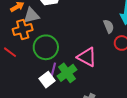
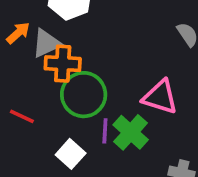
orange cross: (23, 30) -> (63, 64), moved, turned 30
white square: (47, 80) -> (71, 154), moved

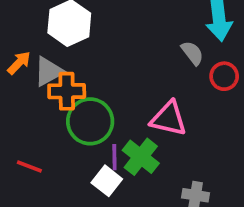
red line: (22, 116) -> (29, 166), moved
white square: (71, 154) -> (107, 181), moved

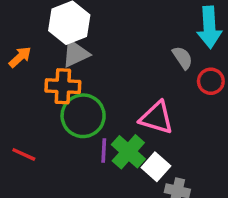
gray triangle: (49, 71) -> (76, 54), moved
white square: (107, 181) -> (156, 167), moved

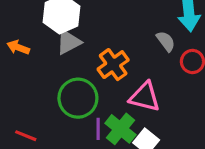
orange arrow: (20, 57) -> (18, 47), turned -115
orange cross: (63, 86) -> (113, 65), moved, turned -36

